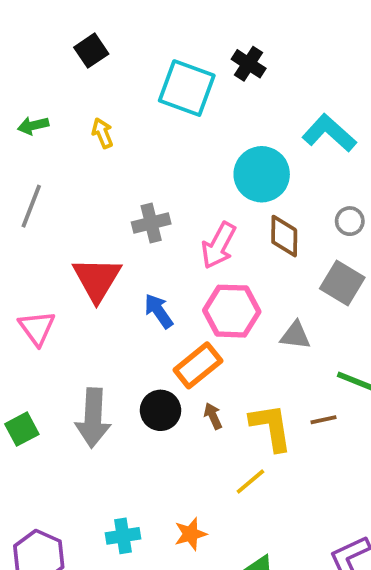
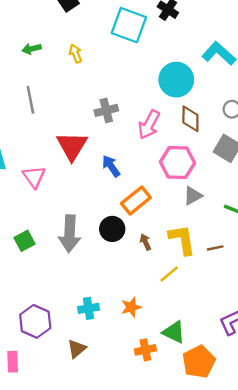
gray line: (31, 206) -> (30, 100), turned -32
pink hexagon: (232, 311) -> (177, 163), moved
gray triangle: (295, 335) -> (193, 196), moved, turned -36
brown arrow: (213, 416) -> (145, 242), moved
brown line: (324, 420) -> (215, 248), moved

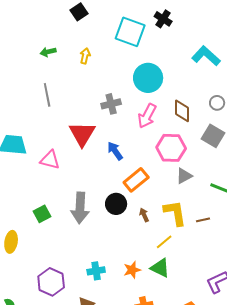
yellow arrow: (75, 54) -> (85, 56), turned 35
cyan circle: (176, 80) -> (148, 78), moved
pink triangle: (34, 177) -> (50, 160), turned -40
green triangle: (174, 332) -> (160, 268), moved

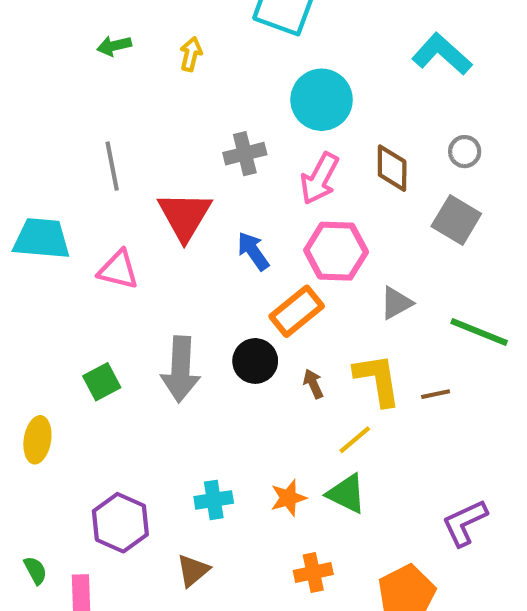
gray line: (47, 95) -> (112, 166), moved
pink hexagon: (171, 148) -> (336, 251), moved

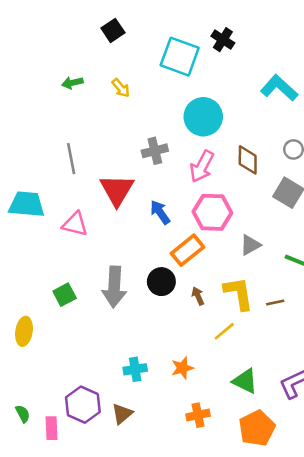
yellow arrow: (191, 54) -> (121, 88), turned 126
green triangle: (346, 494) -> (245, 381), moved
purple hexagon: (120, 523) -> (83, 405), moved

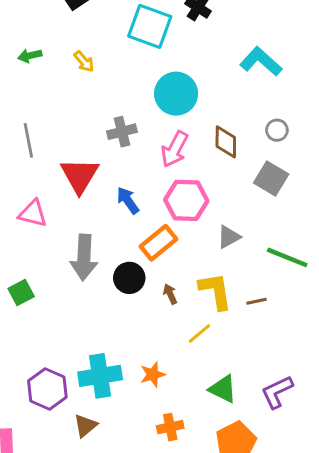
gray arrow: (114, 287) -> (84, 257), moved
cyan cross: (135, 369) -> (100, 376), size x1.6
purple hexagon: (83, 405) -> (47, 389), moved

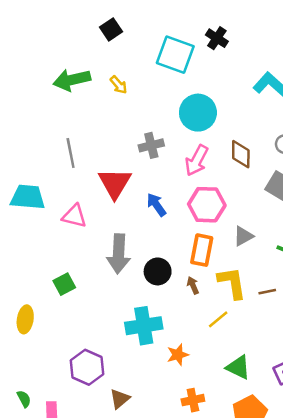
green arrow: (30, 56) -> (72, 80), size x1.8
orange rectangle: (159, 243) -> (202, 250), moved, turned -40
cyan cross: (100, 376) -> (144, 326), moved

